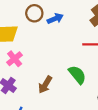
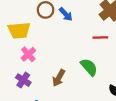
blue arrow: (55, 19) -> (66, 14), turned 72

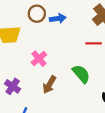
blue arrow: (66, 14) -> (58, 18), turned -56
pink cross: (28, 54) -> (39, 59), moved

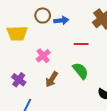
red line: (94, 43) -> (81, 44), moved

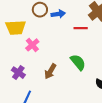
red line: (81, 44) -> (81, 28), moved
pink cross: (43, 56) -> (32, 45), moved

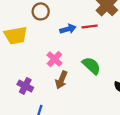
blue arrow: (58, 14) -> (68, 29), moved
pink cross: (32, 45) -> (54, 59), moved

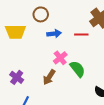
blue arrow: (68, 29) -> (54, 34), moved
pink cross: (54, 59) -> (60, 58), moved

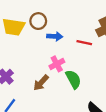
brown circle: (41, 14) -> (38, 21), moved

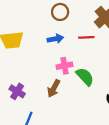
brown circle: (38, 21) -> (60, 12), moved
pink cross: (57, 64) -> (64, 66), turned 32

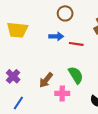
red line: (86, 37) -> (76, 44), moved
pink cross: (64, 66) -> (62, 93), moved

